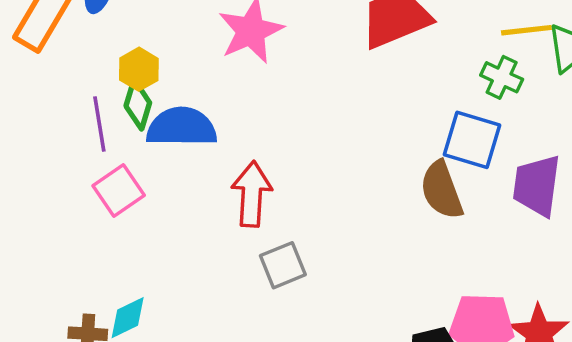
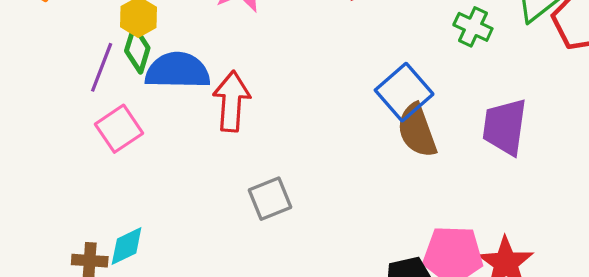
purple line: (99, 124) -> (102, 67), turned 30
blue square: (472, 140) -> (404, 92), moved, turned 32
red arrow: (252, 194) -> (232, 101), moved

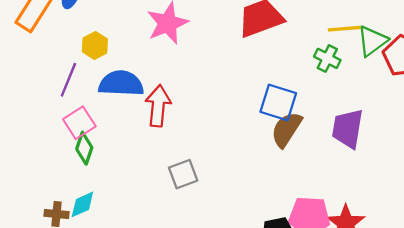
green diamond: (137, 49) -> (84, 148), moved
blue square: (404, 92) -> (278, 103), turned -33
brown semicircle: (417, 131) -> (286, 129), turned 51

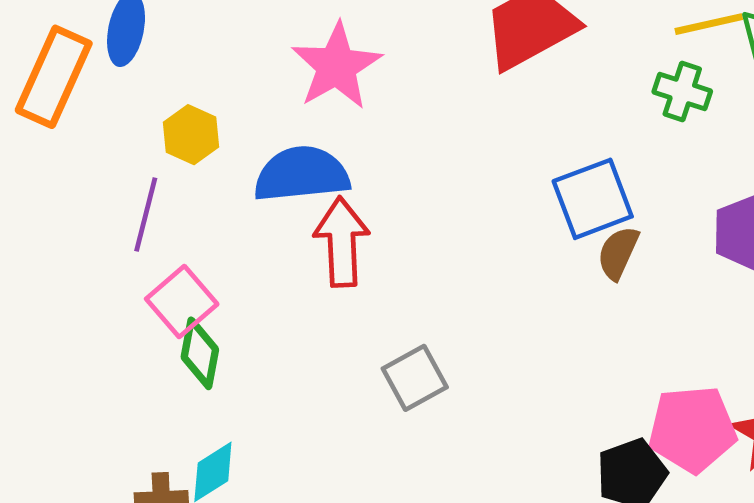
blue semicircle: (121, 83) -> (302, 174), moved
blue square: (278, 103) -> (593, 199), turned -30
brown semicircle: (286, 129) -> (618, 253), size x0.7

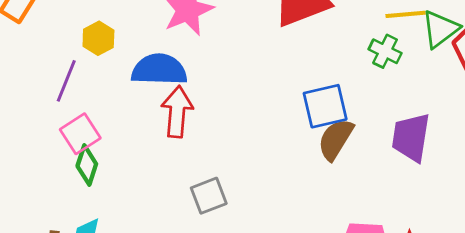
brown semicircle: (618, 253) -> (336, 139), size x1.4

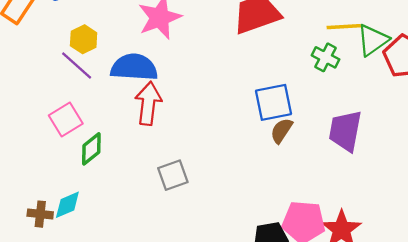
purple line: (66, 81) -> (77, 65), moved, turned -72
brown semicircle: (336, 139) -> (282, 131), size x0.7
green diamond: (87, 165) -> (91, 149), moved, turned 32

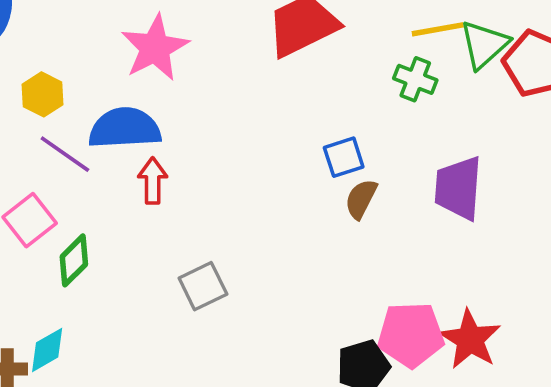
purple line: (77, 65) -> (65, 154), moved
blue square: (273, 102) -> (344, 157), size x0.7
red arrow: (148, 103) -> (153, 181), size x0.7

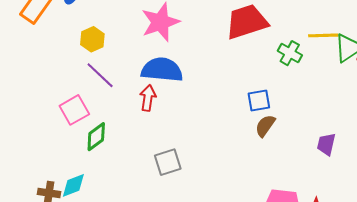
green cross: (415, 79) -> (290, 53), moved
blue semicircle: (125, 128) -> (162, 70), moved
purple trapezoid: (458, 188) -> (326, 144), moved, size x0.6

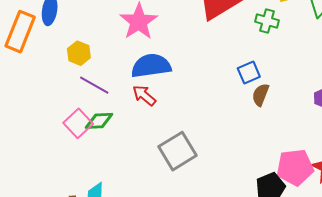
red arrow: (148, 98) -> (144, 95), turned -45
green diamond: (96, 137) -> (99, 121), moved, turned 48
gray square: (168, 162) -> (178, 151), size x1.4

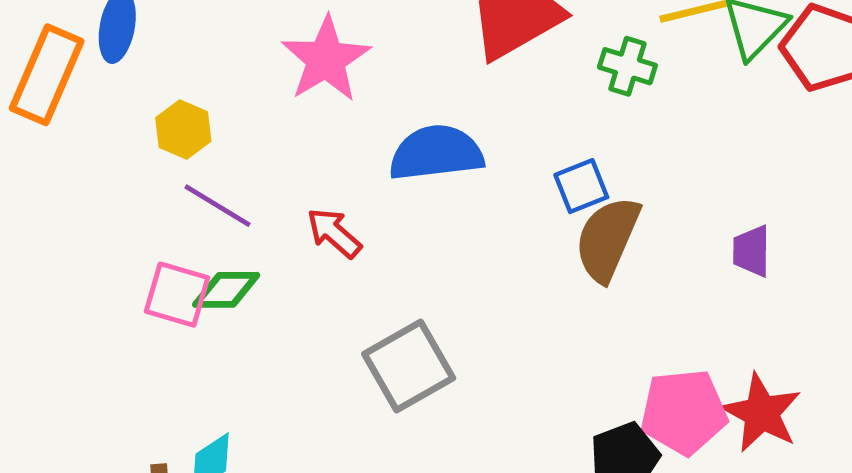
blue semicircle: (151, 66) -> (436, 153), moved
brown semicircle: (261, 95) -> (607, 239), size x1.6
pink square: (78, 123) -> (177, 295), turned -32

